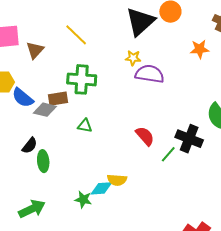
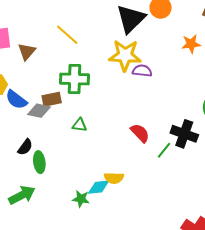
yellow star: (133, 58) -> (125, 55), size x2.0
purple semicircle: (150, 74) -> (142, 71), size x0.7
green arrow: (32, 209) -> (22, 195), moved

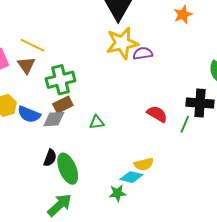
yellow line: (67, 35) -> (33, 45), moved
green cross: (74, 79) -> (61, 80), moved
green ellipse: (39, 162) -> (68, 169), size x1.4
cyan diamond: (99, 187) -> (131, 177), turned 35

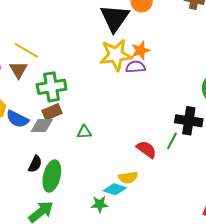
orange star: (183, 15) -> (141, 51), moved
red semicircle: (157, 114) -> (146, 149), moved
green ellipse: (68, 169) -> (52, 176), turned 32

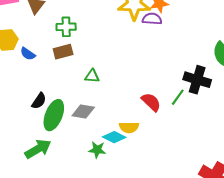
green cross: (52, 87) -> (66, 27), size x0.7
blue semicircle: (17, 119) -> (28, 54), size x0.7
gray diamond: (42, 126) -> (83, 111), moved

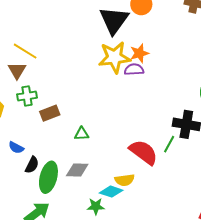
green cross: (66, 27) -> (27, 96), moved
blue semicircle: (28, 54) -> (16, 148), moved
red semicircle: (151, 102) -> (143, 152), size x1.4

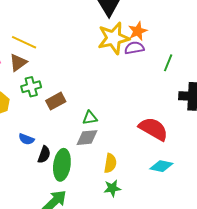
brown triangle: (17, 70) -> (18, 62), turned 30
green line: (169, 144) -> (168, 63), moved
gray diamond: (77, 170) -> (87, 138), moved
yellow semicircle: (125, 180) -> (110, 163), moved, turned -66
cyan diamond: (111, 192) -> (161, 166), moved

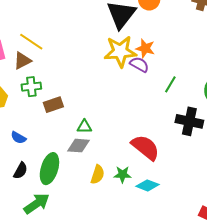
orange star: (138, 31) -> (145, 48), turned 30
purple semicircle: (134, 48) -> (139, 64), turned 30
black semicircle: (44, 155) -> (20, 171), moved
green star: (112, 188) -> (122, 174), moved

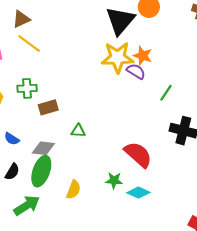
brown triangle: (22, 61) -> (21, 19), moved
gray diamond: (78, 146) -> (43, 148), moved
yellow semicircle: (97, 175) -> (74, 190), moved

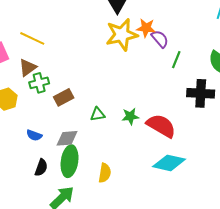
brown triangle: (21, 19) -> (28, 67), moved
purple semicircle: (136, 71) -> (160, 39), moved, turned 30
green star: (114, 180) -> (130, 116), moved
cyan diamond: (138, 193) -> (169, 163), size x1.4

